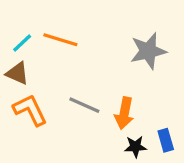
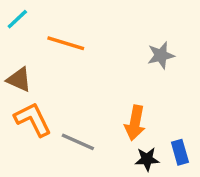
cyan line: (22, 43) -> (17, 19), moved
gray star: (148, 51) -> (161, 55), size x0.7
gray line: (84, 105) -> (78, 142), moved

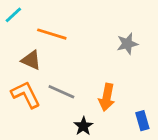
brown triangle: (19, 80) -> (31, 60), moved
gray line: (78, 142) -> (61, 92), moved
black star: (147, 159) -> (83, 126), moved, turned -30

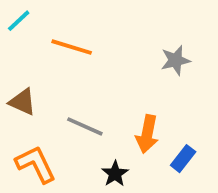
brown triangle: (31, 60) -> (22, 102), moved
orange L-shape: (26, 95) -> (36, 164), moved
blue rectangle: (142, 121) -> (183, 159), moved, turned 54

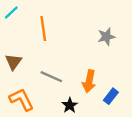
orange line: (72, 47) -> (43, 29), turned 65
brown triangle: (22, 102) -> (14, 62), turned 42

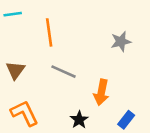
cyan line: (11, 12) -> (13, 14), turned 35
gray line: (51, 77) -> (64, 72), moved
blue rectangle: (111, 96) -> (126, 120), moved

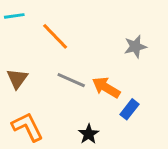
orange line: (49, 32) -> (55, 36), turned -36
orange arrow: (101, 92) -> (106, 87), moved, turned 110
blue rectangle: (126, 120) -> (129, 109), moved

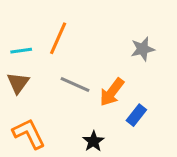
cyan line: (14, 16) -> (21, 51), moved
orange line: (55, 36) -> (58, 38), turned 68
orange arrow: (106, 87) -> (112, 92), turned -84

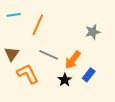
cyan line: (21, 51) -> (14, 15), moved
orange L-shape: (29, 134) -> (28, 74), moved
black star: (93, 141) -> (65, 80), moved

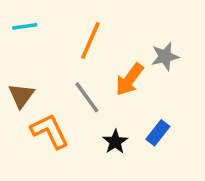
orange line: (38, 25) -> (90, 41), moved
gray line: (49, 55) -> (87, 97), turned 30
orange arrow: (73, 60) -> (129, 80), moved

